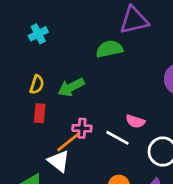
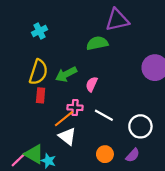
yellow semicircle: (37, 84) -> (38, 72), size x1.6
pink semicircle: (135, 121) -> (92, 84), moved, turned 96
white triangle: (59, 161) -> (67, 136), moved

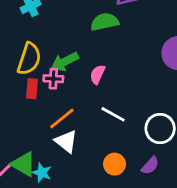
pink cross: (75, 108) -> (53, 79), moved

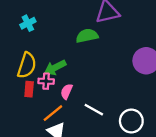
pink semicircle: (97, 74) -> (67, 91), moved

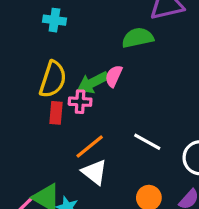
cyan cross: (28, 23) -> (54, 20), turned 35
pink semicircle: (67, 91) -> (114, 76), moved

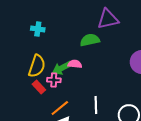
pink semicircle: (114, 76) -> (75, 64), turned 72
red rectangle: (56, 113) -> (39, 87), turned -48
white line: (147, 142) -> (96, 105), turned 60

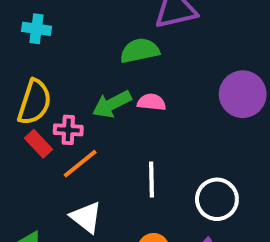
pink semicircle: (75, 64) -> (152, 102), moved
green arrow: (62, 68) -> (112, 104), moved
orange line: (60, 108) -> (80, 164), moved

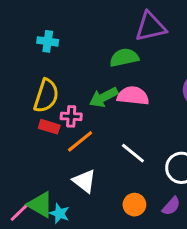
pink semicircle: (152, 102) -> (133, 96), size x1.5
red rectangle: (39, 144) -> (49, 127), turned -30
white line: (152, 179) -> (133, 153), turned -50

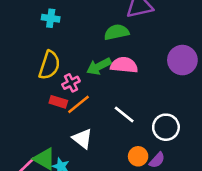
pink cross: (71, 116) -> (71, 83), turned -30
red rectangle: (49, 127) -> (58, 102), moved
orange circle: (134, 205) -> (138, 156), moved

